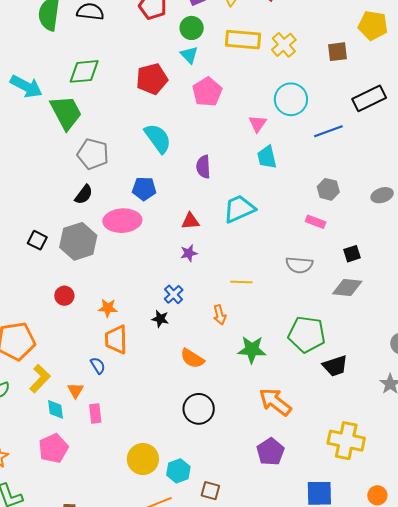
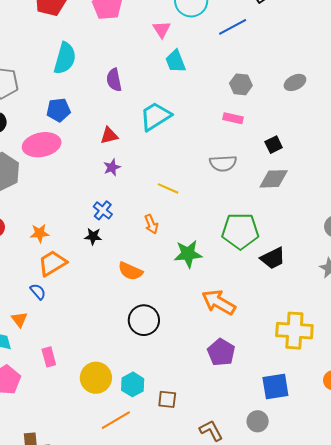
cyan semicircle: (158, 138) -> (65, 58), turned 60
yellow line: (241, 282) -> (168, 188), turned 30
orange trapezoid: (116, 339) -> (52, 263), turned 68
pink rectangle: (95, 413) -> (49, 357), moved

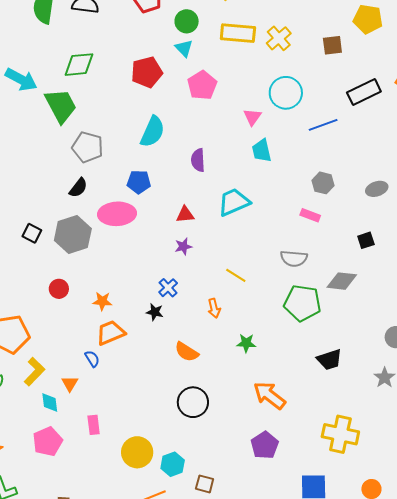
black square: (274, 145) -> (366, 240), moved
green pentagon: (240, 231) -> (302, 303), moved
green star: (188, 254) -> (246, 343), size x0.7

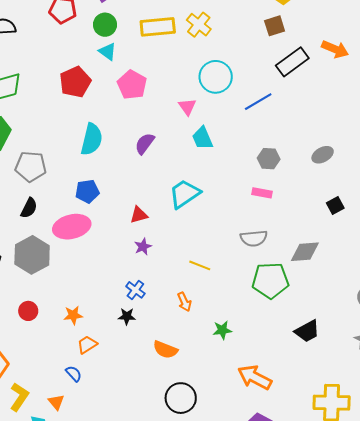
brown square: (332, 45) -> (275, 26), moved
purple semicircle: (198, 160) -> (145, 144), moved, turned 50
black square: (366, 240) -> (335, 206), moved
orange trapezoid: (111, 333) -> (87, 345), size x0.7

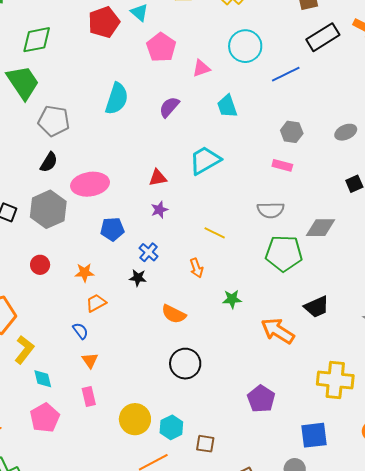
red pentagon: (75, 82) -> (104, 22), moved
pink triangle: (187, 107) -> (201, 68), moved, turned 42
blue pentagon: (87, 191) -> (112, 229), moved
orange arrow: (255, 377) -> (278, 331), moved
orange triangle: (56, 402) -> (90, 360), moved

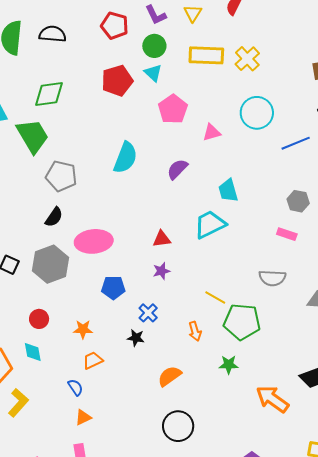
cyan trapezoid: (227, 106) -> (228, 191), moved
green pentagon: (284, 253) -> (242, 322), moved
orange semicircle: (174, 314) -> (170, 376), turned 115
orange triangle: (90, 360) -> (83, 417), turned 36
cyan diamond: (43, 379) -> (33, 352), moved

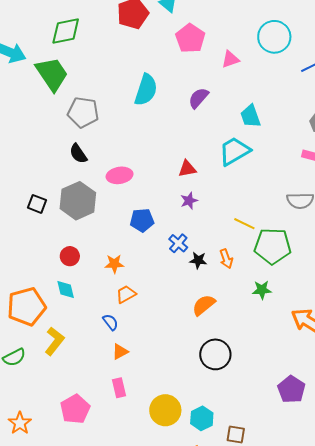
black semicircle: (54, 217) -> (78, 154), turned 115
pink ellipse: (94, 241) -> (120, 175), size x0.7
black star: (136, 338) -> (198, 260), moved

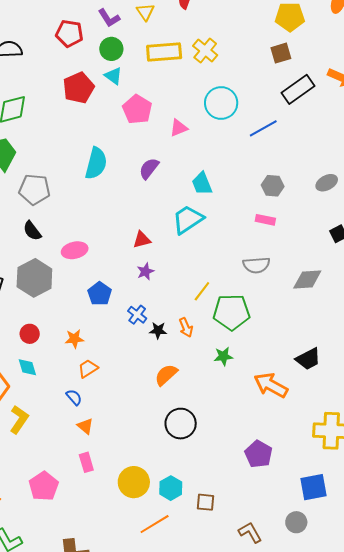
blue pentagon: (142, 220) -> (100, 294), turned -30
yellow line: (244, 224) -> (202, 291), turned -75
orange triangle: (120, 352) -> (85, 426), turned -48

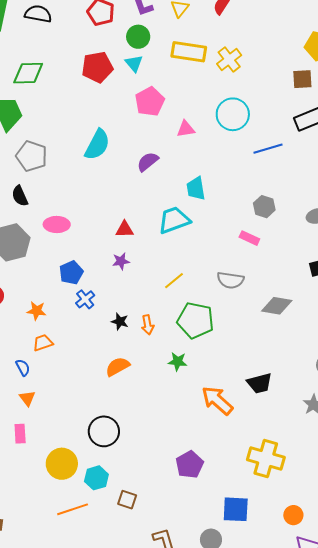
yellow line: (202, 291) -> (174, 281), moved
blue cross: (137, 315) -> (85, 299), moved
black circle: (181, 424) -> (104, 431), moved

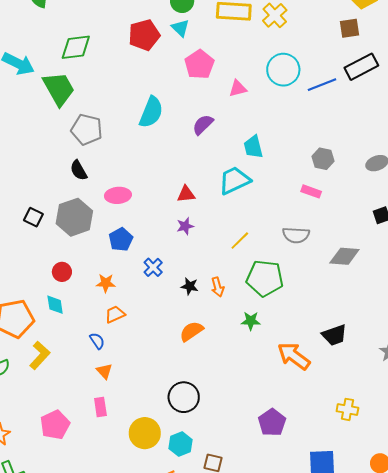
blue line: (268, 149) -> (322, 85), moved
blue pentagon: (71, 273) -> (121, 239), moved
yellow cross: (266, 458) -> (347, 409), size x0.6

